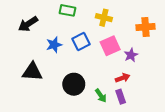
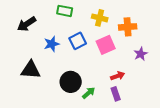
orange cross: (145, 27) -> (128, 27), moved
purple star: (131, 55) -> (141, 54), moved
green arrow: (101, 96) -> (89, 93), moved, turned -96

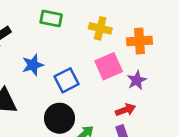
blue square: (78, 41) -> (67, 80), moved
purple star: (141, 54) -> (137, 80), moved

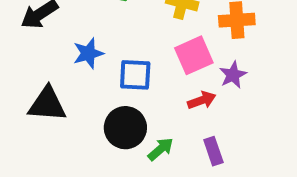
blue square: (67, 80) -> (135, 75), turned 30
red arrow: (125, 110) -> (202, 100), moved

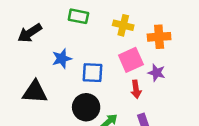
purple star: (233, 75) -> (157, 73), turned -30
red arrow: (202, 100) -> (136, 89), turned 102

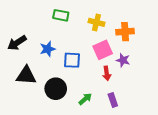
black arrow: (30, 33) -> (17, 43), moved
black circle: (86, 107) -> (56, 89), moved

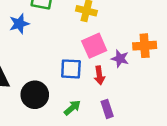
orange cross: (125, 32) -> (145, 46), moved
blue star: (48, 49) -> (19, 24), moved
blue square: (72, 60) -> (71, 69), moved

